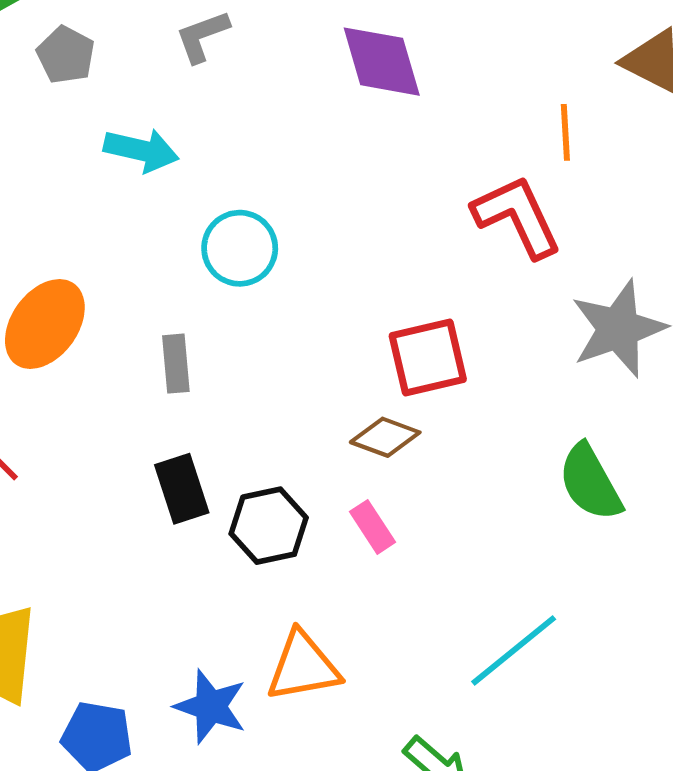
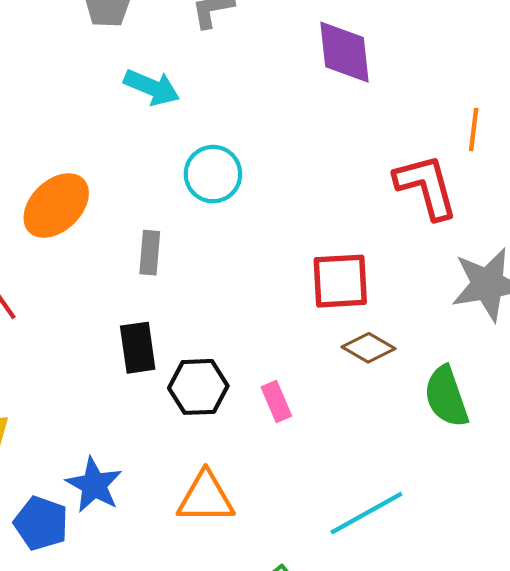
brown diamond: (385, 437) -> (369, 348), moved
blue star: (211, 707) -> (94, 485), moved

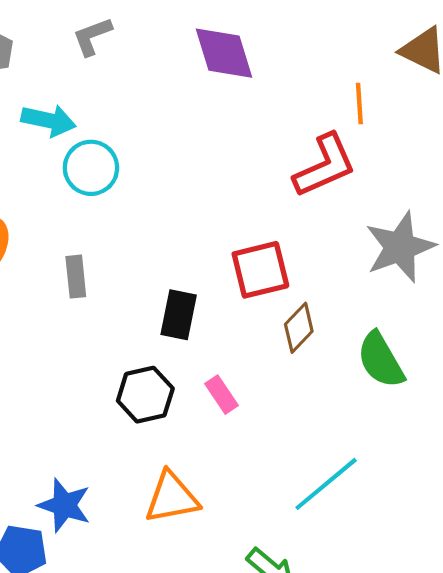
cyan circle: (213, 174) -> (91, 168), moved
red L-shape: (426, 187) -> (325, 166), turned 92
black rectangle: (138, 348) -> (179, 315), moved, turned 30
brown diamond: (369, 348) -> (299, 328), turned -66

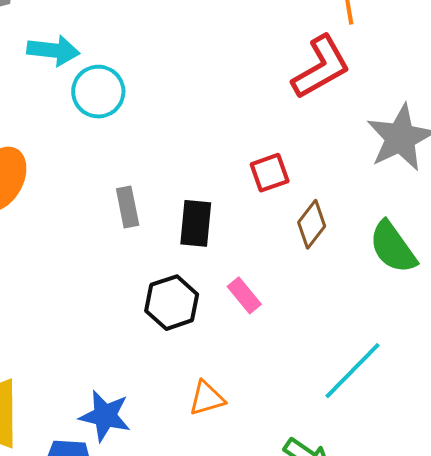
red square: (260, 270) -> (270, 173), size x0.7
gray rectangle: (76, 277) -> (128, 207), moved
orange triangle: (172, 498) -> (207, 398), size x0.7

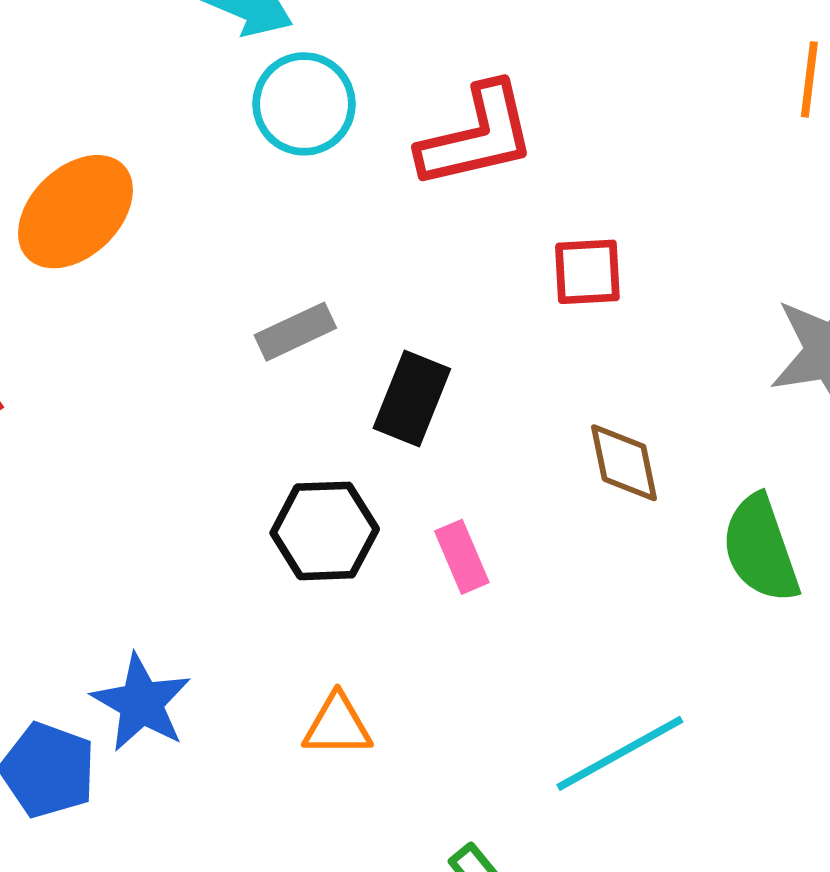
red L-shape: (321, 67) -> (477, 136), moved
red square: (270, 173) -> (587, 272), moved
gray rectangle: (128, 207) -> (295, 332), turned 60
brown diamond: (312, 224) -> (624, 463), turned -66

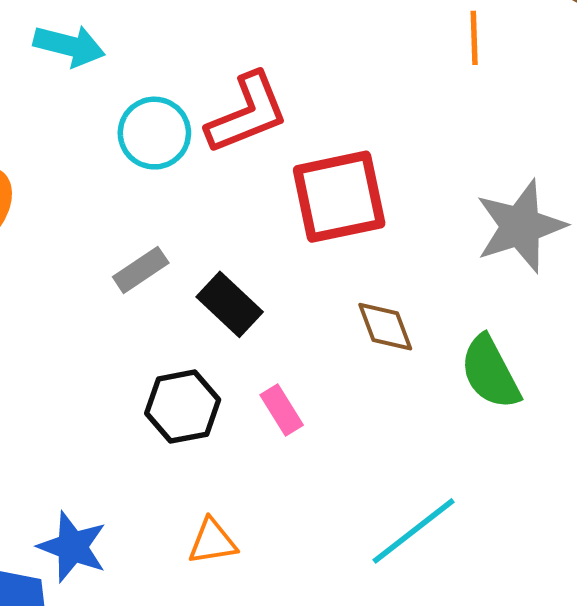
cyan circle: (304, 104) -> (154, 133), moved
red square: (587, 272) -> (339, 197), size x1.8
black rectangle: (412, 399) -> (230, 304), turned -60

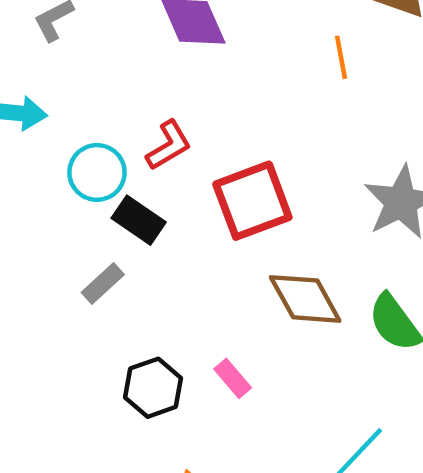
red L-shape: (247, 113) -> (169, 145), size x0.7
black rectangle: (230, 304) -> (139, 220), moved
brown diamond: (385, 327) -> (305, 299), size x1.5

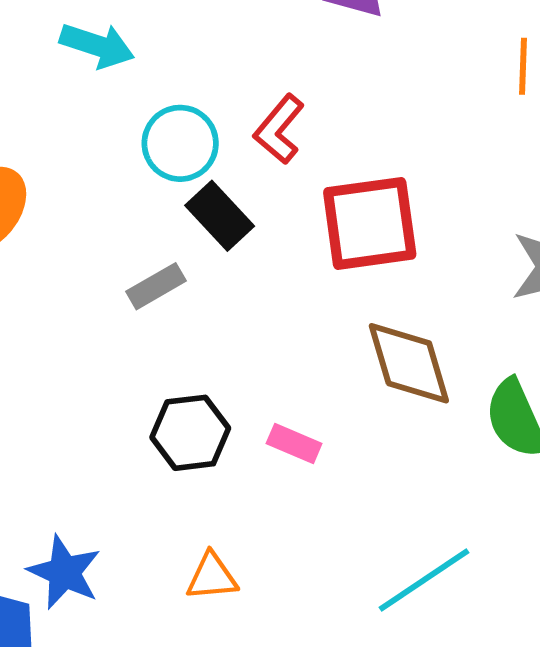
red L-shape: (169, 145) -> (279, 129), turned 148
pink rectangle: (233, 378) -> (294, 443), turned -39

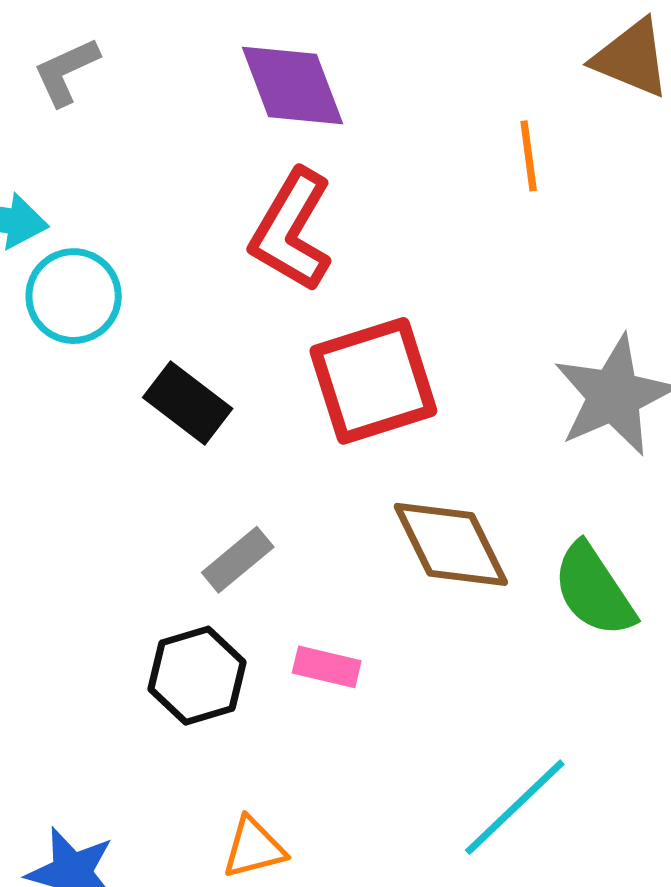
red L-shape: (279, 129) -> (292, 230), moved, size x1.4
cyan circle: (180, 143) -> (74, 296), moved
gray rectangle: (156, 286) -> (238, 560), moved

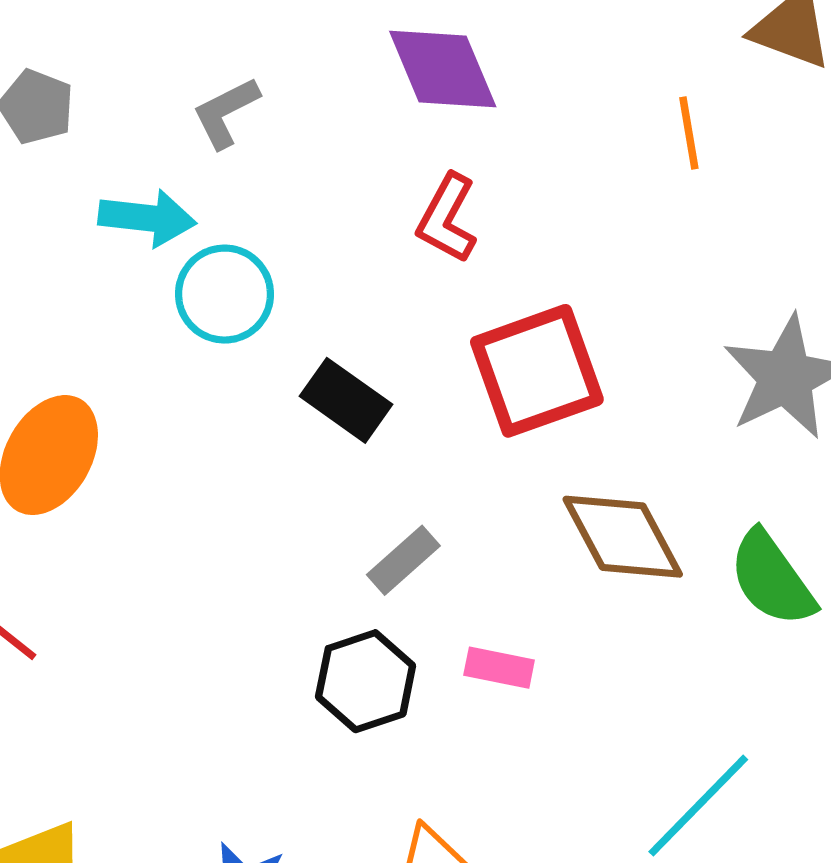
gray L-shape: (66, 72) -> (226, 113), moved
red L-shape: (292, 230) -> (447, 218), size x0.7

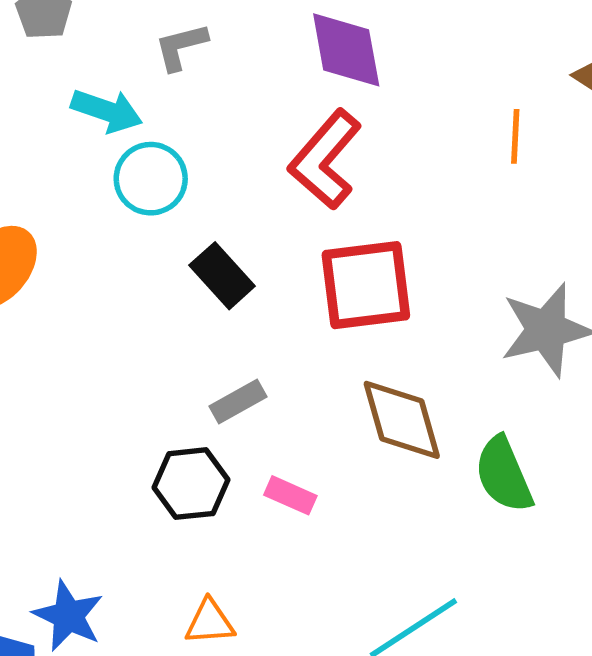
red L-shape: (447, 218) -> (325, 159), size x1.5

